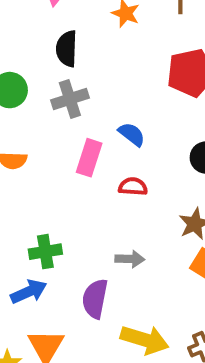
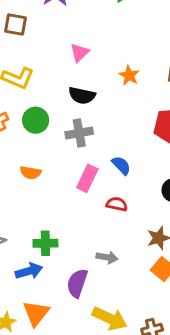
black semicircle: (67, 49) -> (82, 95), turned -88

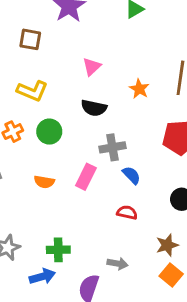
gray cross: (79, 133) -> (112, 147), moved
pink rectangle: (87, 178) -> (86, 177), moved

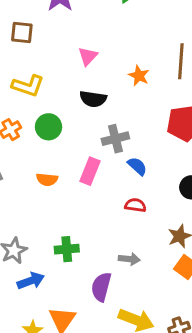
blue arrow: (42, 276) -> (31, 281), moved

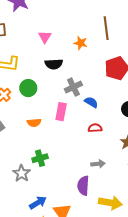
green cross: (67, 249) -> (40, 158), moved
blue arrow: (31, 281) -> (38, 203), moved

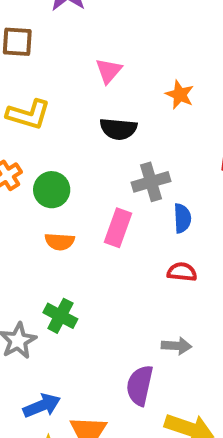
green circle: (28, 88) -> (52, 190), moved
blue semicircle: (91, 102) -> (182, 218), turned 48
green cross: (40, 158) -> (60, 316), turned 35

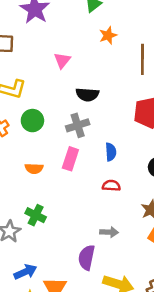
orange star: (180, 95) -> (108, 35), moved, turned 30
black semicircle: (118, 129) -> (87, 94), moved
gray cross: (151, 182) -> (78, 125), moved
green circle: (52, 190) -> (32, 121), moved

